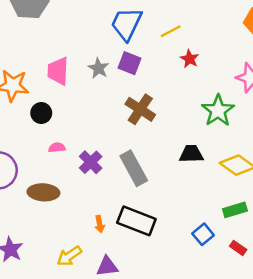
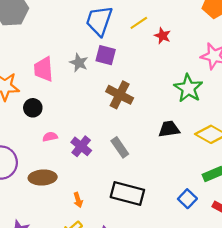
red star: (190, 59) -> (162, 36), moved
gray rectangle: (134, 168) -> (120, 147), size x0.7
orange arrow: (100, 224) -> (78, 200), moved

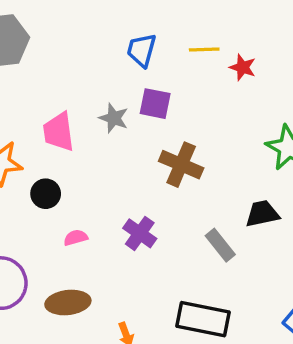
blue trapezoid: (99, 21) -> (141, 50), size x0.7
yellow line: (139, 23) -> (204, 49), turned 36
purple cross: (81, 146) -> (140, 233), moved
gray rectangle: (120, 147) -> (220, 245), moved

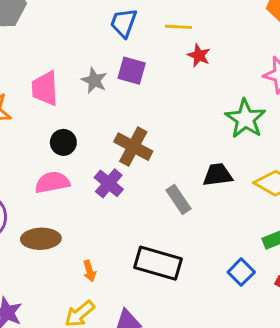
red star: (243, 67) -> (199, 55), moved
brown cross: (181, 165) -> (133, 147), moved
black circle: (46, 194) -> (63, 142), moved
pink semicircle: (76, 238) -> (52, 182), size x1.6

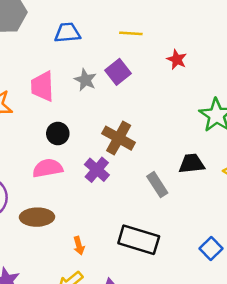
blue trapezoid: (123, 23) -> (67, 33), moved, turned 64
yellow line: (179, 27) -> (131, 33), moved
purple square: (132, 71) -> (118, 72), turned 35

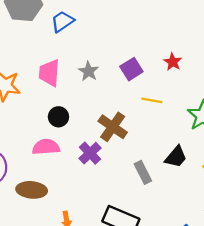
blue trapezoid: (67, 33) -> (62, 22), moved, turned -35
yellow line: (131, 33) -> (152, 100), moved
purple square: (118, 72) -> (131, 69), moved
black trapezoid: (192, 164) -> (176, 157), turned 130

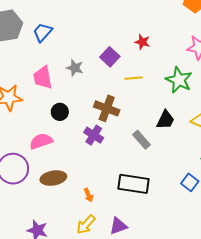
pink semicircle: (46, 147) -> (41, 141), moved

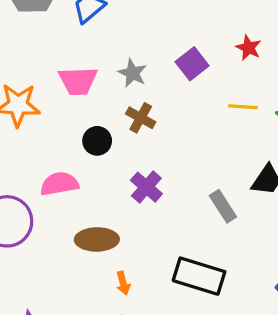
pink trapezoid: (43, 78) -> (78, 81), turned -90
yellow line: (133, 78) -> (243, 107), moved
brown cross: (107, 108) -> (141, 118), moved, size x0.7
brown ellipse: (53, 178) -> (97, 239), moved

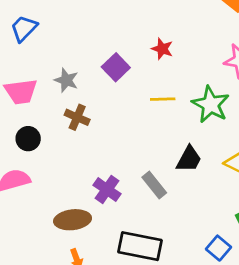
black circle: (97, 141) -> (28, 139), moved
purple cross: (146, 187) -> (107, 190), moved
brown ellipse: (97, 239) -> (73, 220), moved

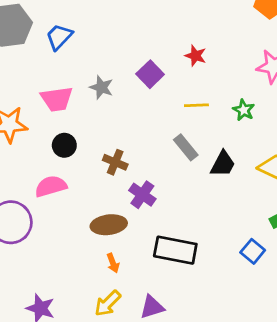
green star: (211, 104) -> (244, 110), size x0.6
brown cross: (77, 117) -> (115, 162), moved
gray rectangle: (154, 185) -> (186, 147), moved

